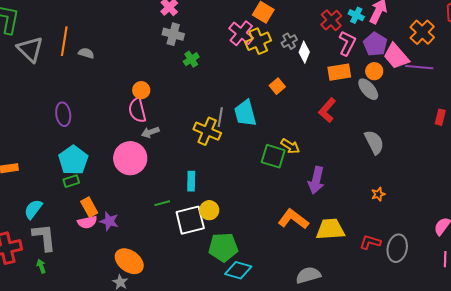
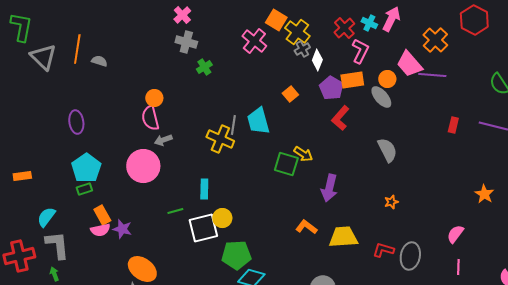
yellow cross: (258, 41) -> (297, 32), moved, turned -30
purple pentagon: (375, 44) -> (331, 88), moved
orange L-shape: (293, 219) -> (306, 227), size x0.7

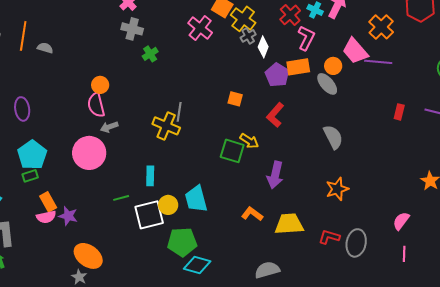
orange square: (290, 94) -> (235, 99), moved, turned -35
red L-shape: (340, 118) -> (275, 115), moved
cyan trapezoid: (258, 121) -> (196, 199), moved
orange star: (391, 202) -> (337, 189), size x1.6

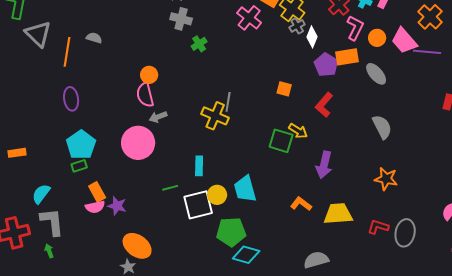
orange line: (23, 36) -> (67, 52), moved
orange circle: (333, 66) -> (377, 38), moved
orange star: (337, 189) -> (386, 179), turned 30

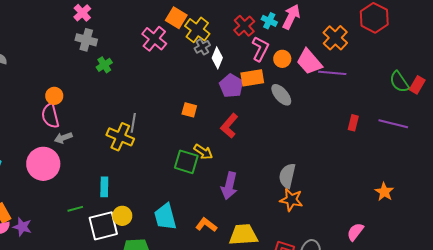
gray semicircle: (382, 127) -> (287, 176), moved, turned -140
cyan trapezoid: (245, 189) -> (165, 217), moved

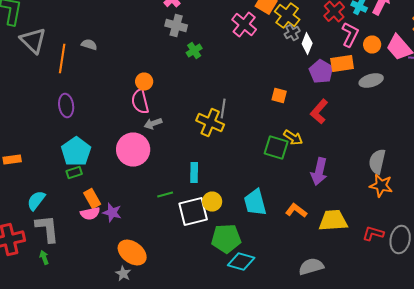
gray ellipse: (281, 95) -> (371, 80), turned -65

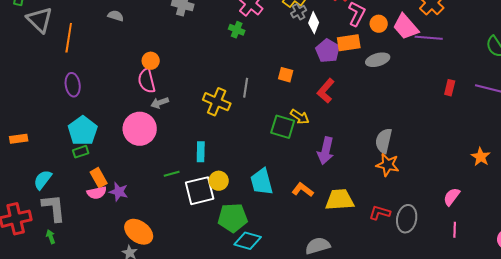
gray semicircle: (89, 44) -> (116, 16), moved
green cross: (194, 50) -> (237, 30), moved, turned -35
gray line: (223, 108) -> (246, 88), moved

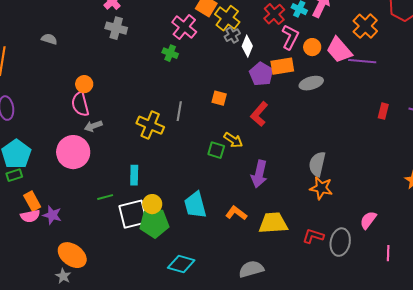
green square: (283, 127) -> (216, 150), size x0.7
pink semicircle: (452, 197) -> (368, 220), moved
green pentagon: (233, 218) -> (154, 223), moved

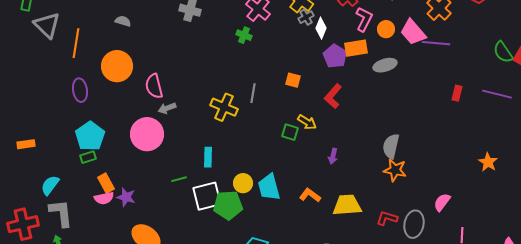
orange circle: (84, 84) -> (117, 66), moved, size x1.8
purple arrow: (259, 174) -> (333, 156), size x0.6
yellow circle: (152, 204) -> (243, 183), moved

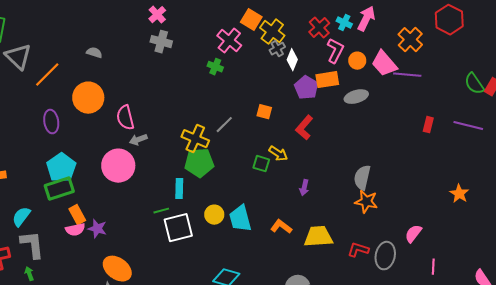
orange line: (76, 43) -> (47, 75), turned 36
gray line: (253, 93) -> (224, 125), turned 36
green rectangle: (88, 157) -> (59, 189), size x1.8
green line: (179, 179) -> (161, 211), moved
green pentagon: (228, 205) -> (199, 163), moved

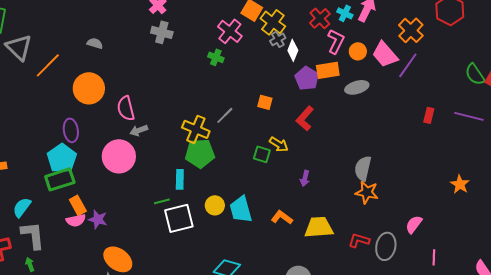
purple line: (407, 75) -> (408, 65), turned -60
purple ellipse: (51, 122) -> (71, 130), moved

